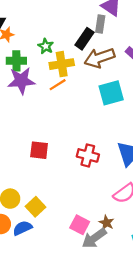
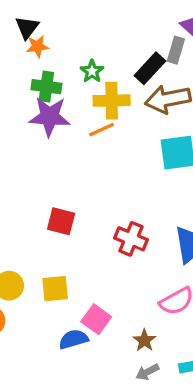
yellow square: (36, 207) -> (55, 289), moved, turned 30
pink square: (80, 225) -> (96, 319), moved
blue semicircle: (23, 228) -> (73, 339), moved
gray arrow: (94, 238) -> (147, 372), moved, size x0.6

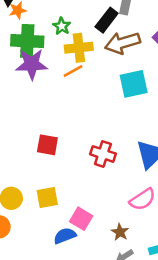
green cross: (46, 87) -> (27, 41), size x1.4

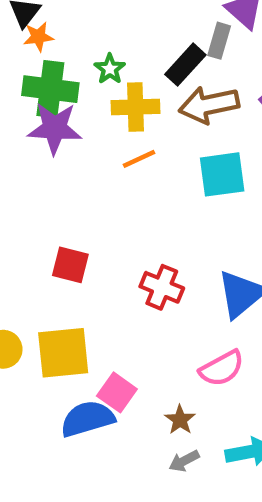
orange line: (73, 71) -> (139, 159), moved
yellow square: (47, 198) -> (63, 353), size x1.5
blue semicircle: (65, 236) -> (87, 419), size x1.4

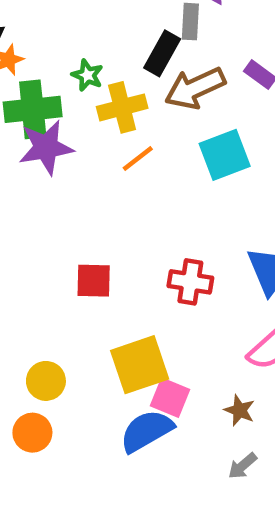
yellow square: (63, 353) -> (140, 365), moved
gray arrow: (184, 461) -> (242, 466), moved

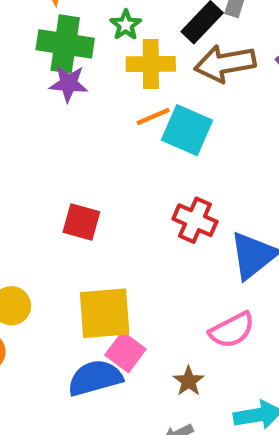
purple star: (46, 147) -> (69, 84), size x0.7
cyan square: (225, 155) -> (187, 130), moved, turned 30
red cross: (190, 282) -> (195, 220), moved

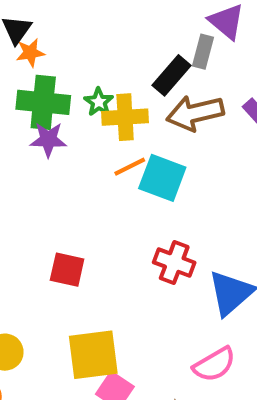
green star: (126, 25) -> (99, 102), moved

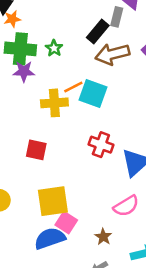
yellow cross: (125, 117) -> (54, 103), moved

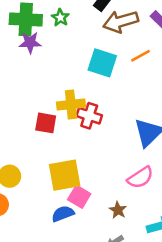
orange line: (73, 87) -> (141, 56), moved
yellow cross: (54, 103) -> (71, 105), moved
red cross: (101, 145) -> (89, 116), moved
blue semicircle: (50, 238) -> (63, 214), size x0.7

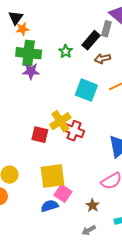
green star: (60, 18) -> (66, 51), moved
brown arrow: (121, 22) -> (102, 59), size x0.6
yellow cross: (71, 105) -> (60, 121), turned -30

